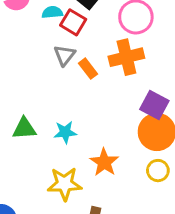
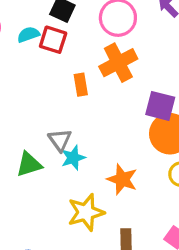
gray triangle: (65, 55) -> (60, 140), moved
orange rectangle: (88, 69) -> (81, 85), turned 42

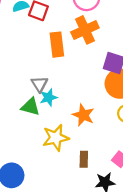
orange rectangle: (81, 85) -> (57, 45), size x1.5
green triangle: (29, 164) -> (30, 107), moved, turned 30

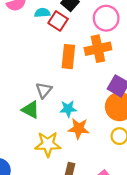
cyan star: (49, 97) -> (68, 109), moved
orange star: (83, 115) -> (79, 129), turned -30

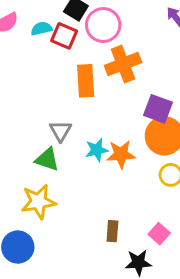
pink circle: (106, 18) -> (103, 25), moved
orange star: (79, 129) -> (121, 154), moved
yellow star: (48, 144) -> (38, 202), moved

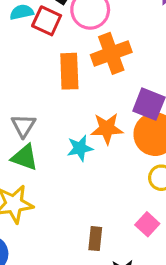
gray triangle: (60, 131) -> (23, 126), moved
orange star: (121, 154) -> (107, 129), moved
pink square: (159, 234) -> (147, 224), moved

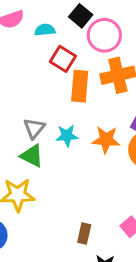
red square: (47, 21) -> (63, 59), moved
cyan star: (80, 148) -> (67, 136), moved

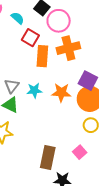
cyan semicircle: (45, 30) -> (18, 18), turned 48
brown rectangle: (84, 233) -> (48, 157), size x1.6

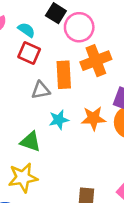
red square: (30, 38) -> (29, 53), moved
gray triangle: (12, 86) -> (41, 90), moved, turned 49

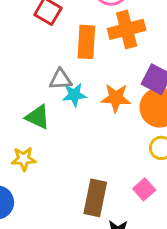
gray triangle: (41, 90) -> (60, 79), moved
yellow star: (23, 178) -> (24, 159), size x0.7

